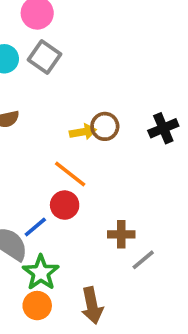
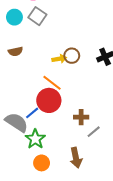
red circle: (65, 205) -> (49, 100), size x1.5
orange circle: (37, 306) -> (42, 163), moved
brown arrow: (92, 306) -> (76, 158), moved

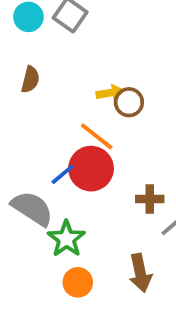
brown semicircle: (15, 51) -> (30, 79), turned -64
brown circle: (72, 56) -> (129, 102), moved
blue line: (32, 113) -> (63, 174), moved

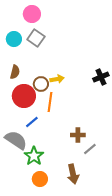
brown circle: (129, 102) -> (41, 84), moved
orange line: (97, 136) -> (50, 102), turned 60
red circle: (91, 169) -> (24, 96), moved

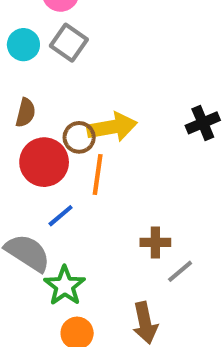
yellow arrow: (57, 79) -> (112, 127), size x1.6

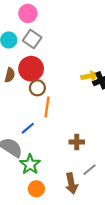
yellow arrow: (112, 127) -> (89, 76), moved, size x0.7
red circle: (44, 162) -> (31, 69), moved
gray line: (180, 271) -> (89, 170), moved

